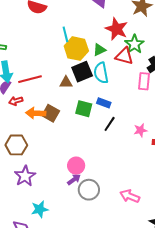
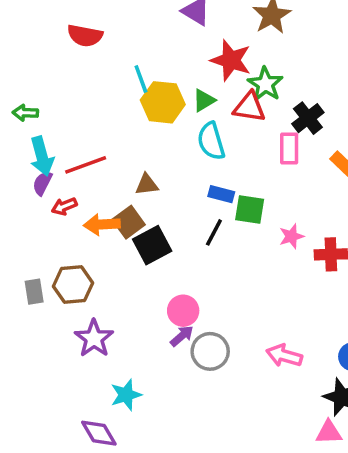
black square: (82, 72) -> (152, 245), moved
brown triangle: (66, 82) -> (147, 185), moved
green square: (84, 109) -> (250, 210), moved
brown square: (51, 113) -> (129, 222), turned 30
black line: (110, 124) -> (214, 232), moved

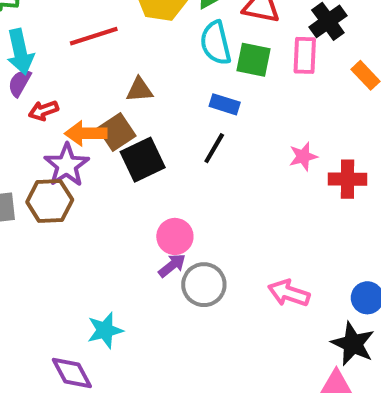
red line: (86, 165) -> (94, 36), moved
green square: (250, 210) -> (253, 60), moved
purple star: (94, 338) -> (67, 165), moved

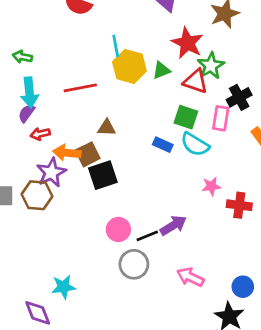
cyan semicircle: (216, 43) -> (195, 144), moved, turned -52
black line: (214, 148) -> (147, 236), moved, turned 30
purple arrow: (172, 265) -> (173, 225), moved, size x1.4

